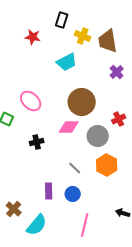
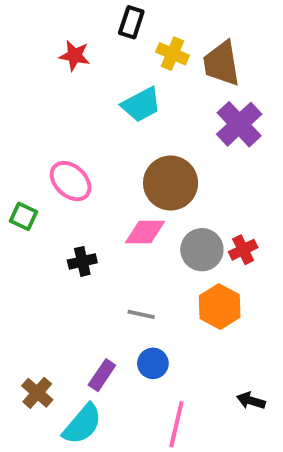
purple cross: (117, 72) -> (239, 124), size x1.6
red cross: (119, 119) -> (243, 250), moved
gray line: (75, 168) -> (141, 314), moved, turned -32
purple rectangle: (49, 191) -> (102, 375), moved, turned 35

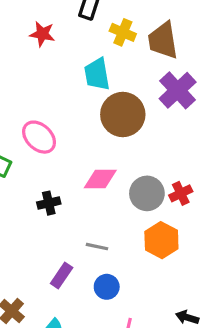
cyan trapezoid: (141, 105) -> (97, 74), turned 108
brown circle: (171, 183) -> (123, 114), moved
purple rectangle: (102, 375) -> (62, 276), moved

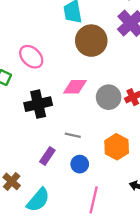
black cross: (49, 203) -> (38, 104), size x1.6
orange hexagon: (161, 240) -> (117, 147), moved

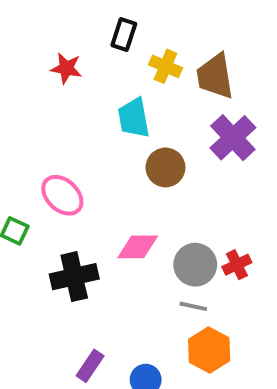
brown circle: (91, 41) -> (165, 167), size x0.7
gray line: (73, 135) -> (193, 306), moved

